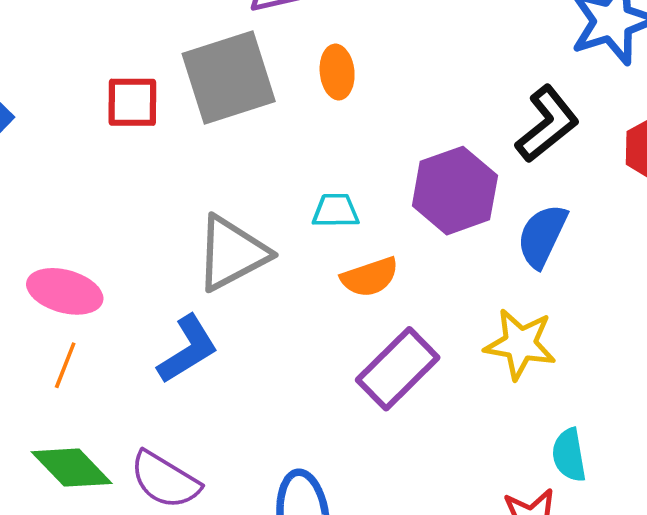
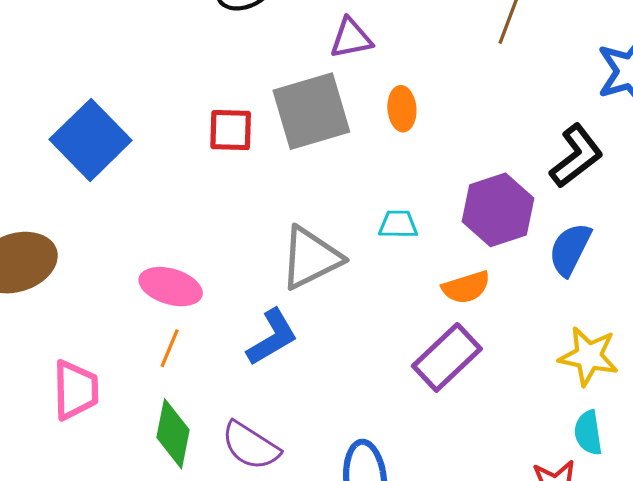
orange semicircle: (370, 277) -> (466, 287), moved
yellow star: (520, 344) -> (589, 356), moved
green diamond: (72, 468) -> (173, 434), turned 54

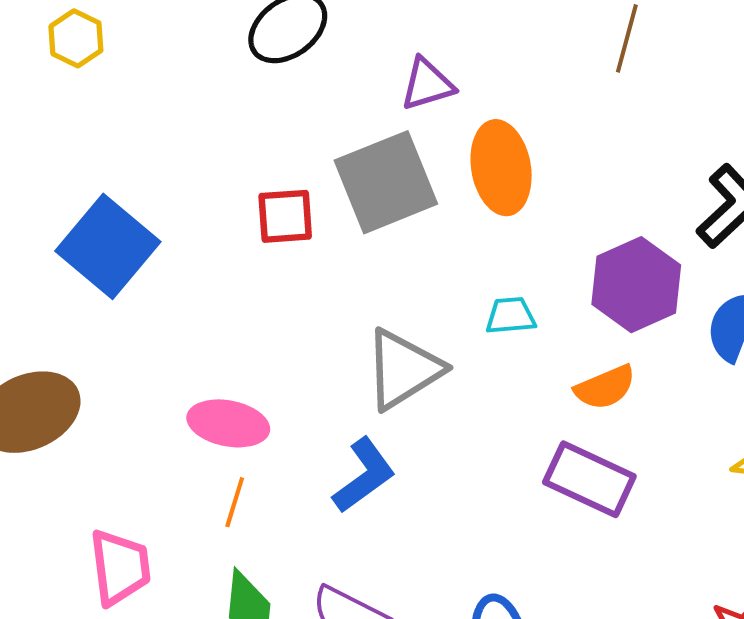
orange ellipse: (402, 109) -> (501, 168), size x1.6
purple rectangle: (447, 357) -> (589, 479), turned 74

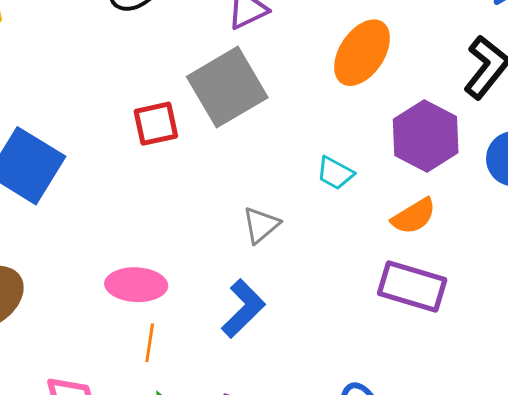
orange ellipse: (501, 168) -> (362, 53), moved, turned 52
cyan trapezoid: (511, 316) -> (335, 173), turned -138
gray triangle: (403, 369) -> (261, 225), size x0.6

